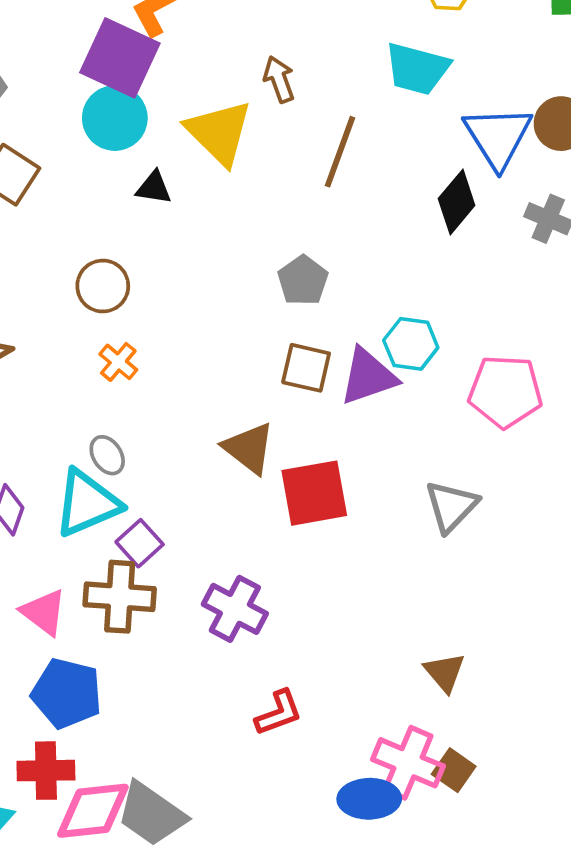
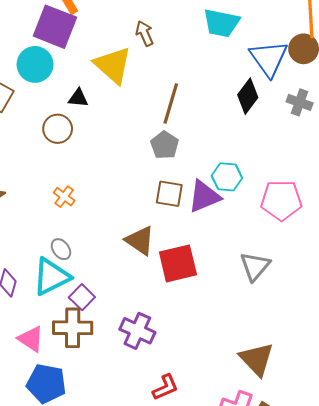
cyan circle: (115, 118) -> (35, 64), moved
brown line: (340, 152) -> (171, 104), moved
brown circle: (103, 286) -> (58, 129), moved
brown triangle: (445, 672) -> (257, 359), size x1.5

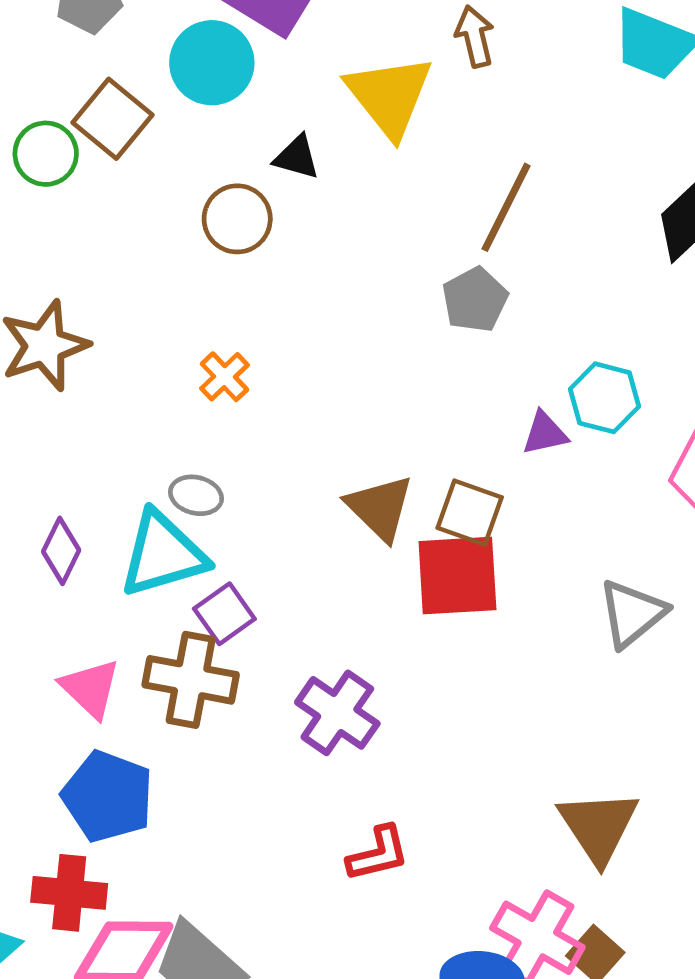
brown square: (169, 194) -> (470, 513), moved
purple triangle: (204, 196) -> (545, 433), size x0.6
gray ellipse: (61, 249) -> (196, 495), turned -50

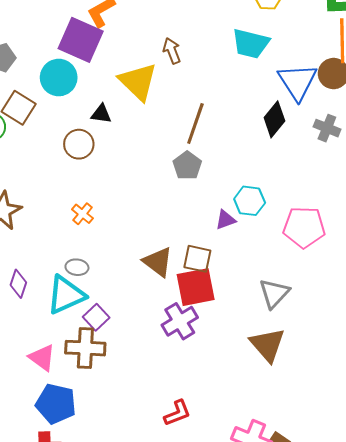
purple diamond: (61, 551) -> (18, 284), moved
purple cross: (337, 713) -> (180, 321), moved, turned 32
brown triangle: (598, 826) -> (267, 345), moved

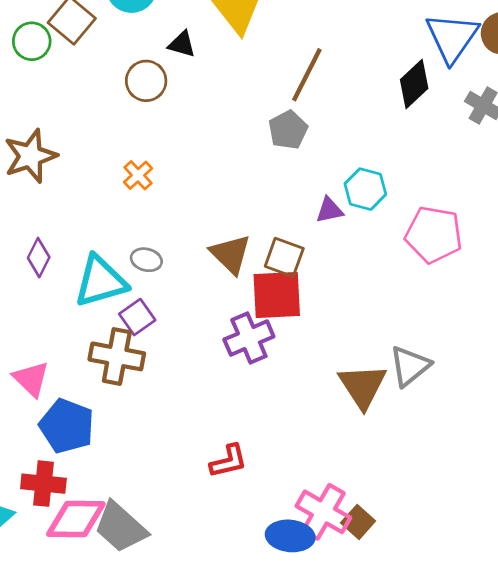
gray ellipse: (77, 267) -> (146, 260), moved
gray triangle: (274, 293) -> (410, 366), moved
pink triangle: (42, 358) -> (31, 379), moved

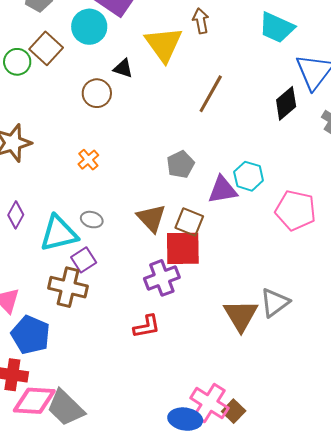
gray pentagon: (288, 130) -> (180, 164), moved
purple triangle: (329, 210) -> (223, 190), size x1.5
red L-shape: (228, 461) -> (147, 326), moved

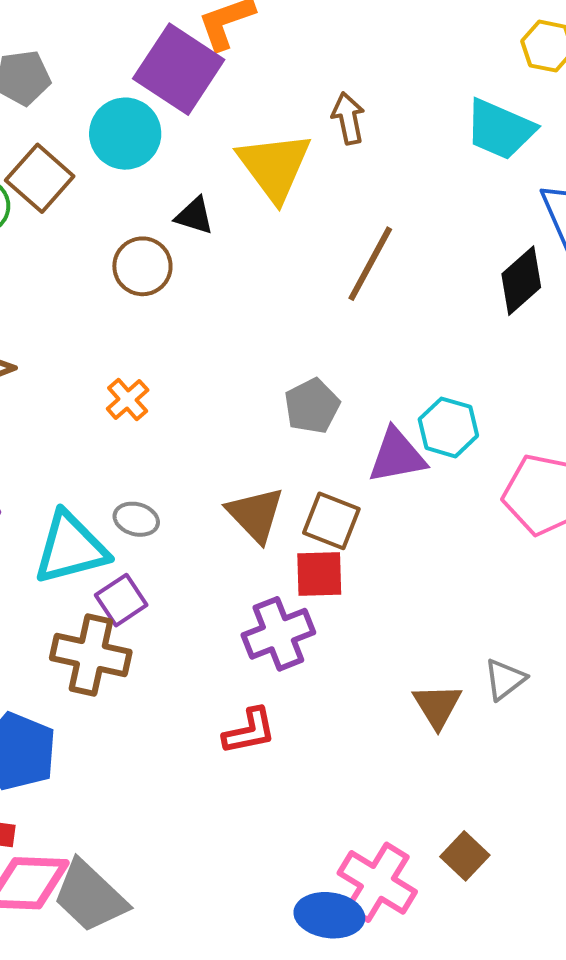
red square: (183, 248) -> (319, 574), size x0.7
gray triangle: (275, 302) -> (505, 679), size x0.7
brown triangle: (241, 315) -> (437, 706), size x0.7
brown square: (234, 411) -> (465, 856), moved

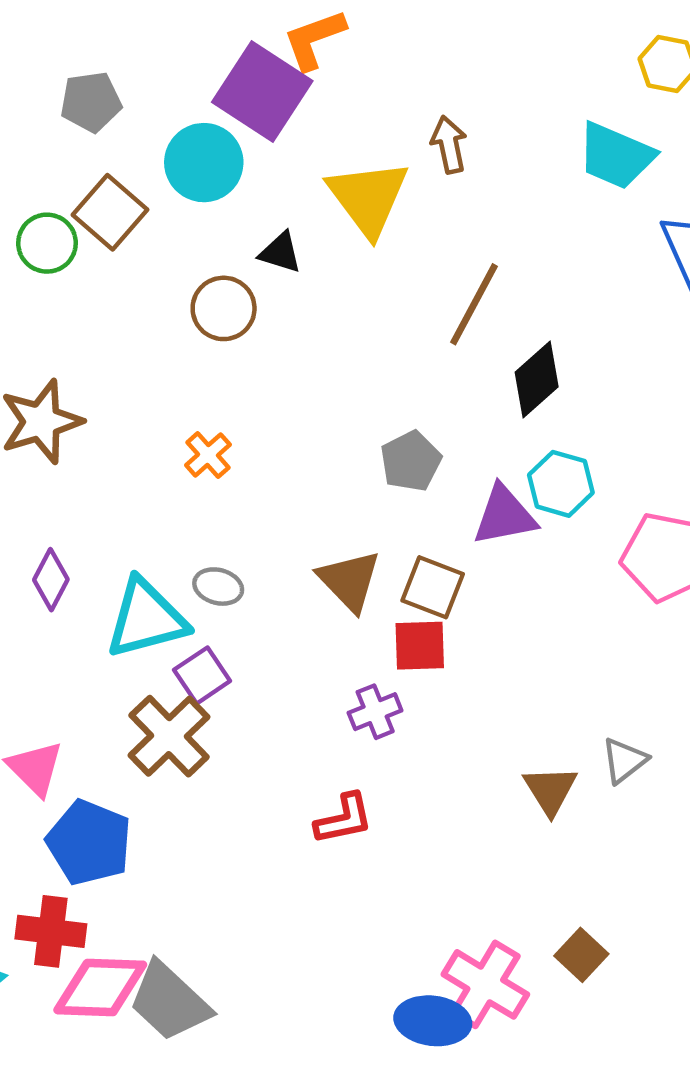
black diamond: (521, 281) -> (537, 379), moved
purple cross: (278, 634) -> (375, 712), size x0.7
brown cross: (91, 655) -> (169, 736), turned 34

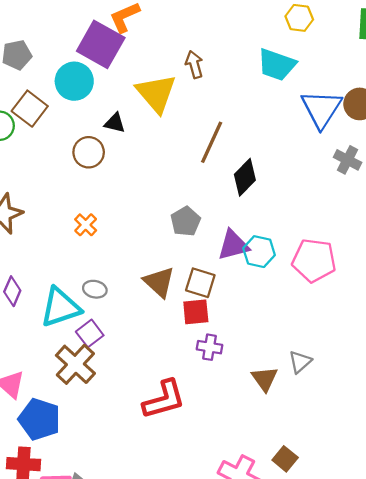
cyan hexagon: (561, 484) -> (259, 252), moved
purple cross: (375, 712) -> (210, 347), moved, turned 35
red L-shape: (344, 819) -> (164, 399), size x1.5

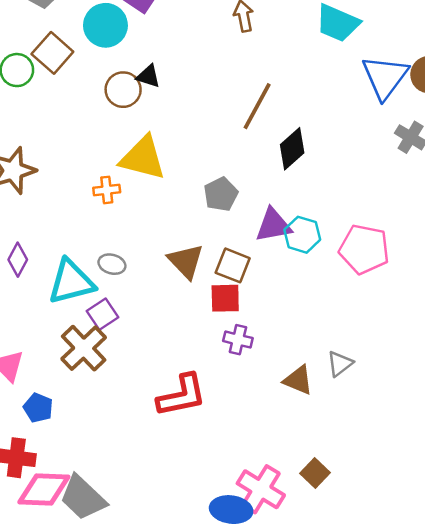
yellow triangle: (156, 93) -> (143, 158), moved, turned -39
brown circle: (89, 152) -> (123, 90), moved
orange cross: (86, 225) -> (107, 190), turned 35
brown triangle: (265, 379) -> (298, 380), turned -36
blue pentagon: (39, 419) -> (38, 408), size x0.6

